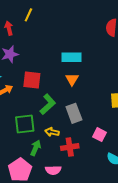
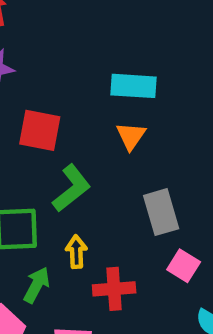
gray rectangle: (74, 113) -> (161, 212), moved
yellow arrow: (52, 132) -> (76, 252), turned 72

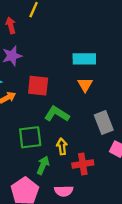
green L-shape: (72, 188) -> (57, 114), turned -105

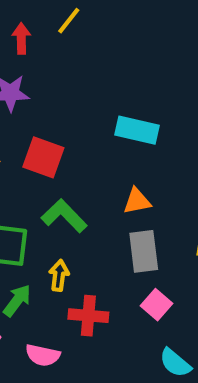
orange triangle: (85, 85) -> (137, 201), moved, turned 35

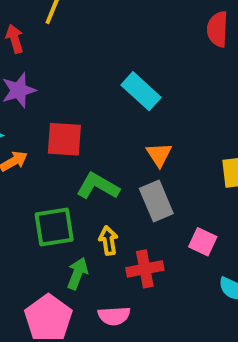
cyan rectangle: (137, 130) -> (141, 91), turned 45
orange triangle: (137, 201) -> (159, 154), turned -36
gray rectangle: (144, 251) -> (156, 201), moved

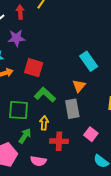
cyan rectangle: (141, 91) -> (89, 61), moved

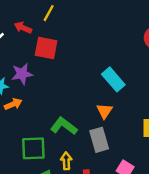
red arrow: (20, 12) -> (23, 28), turned -56
purple star: (16, 38) -> (22, 74), moved
red square: (34, 68) -> (46, 48), moved

